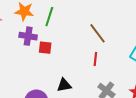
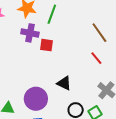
red line: (95, 59) -> (96, 58), turned -48
black triangle: (64, 85) -> (64, 83), turned 35

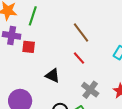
black triangle: (64, 83) -> (52, 75), moved

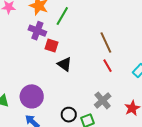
red line: (79, 58) -> (108, 66), moved
black triangle: (52, 75) -> (65, 64), moved

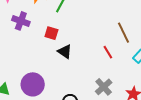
purple cross: (37, 31) -> (21, 21), moved
brown line: (106, 43) -> (124, 33), moved

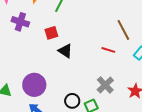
red square: (51, 33) -> (51, 33), turned -32
red line: (108, 52) -> (108, 50), turned -40

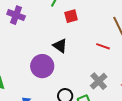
red square: (51, 33) -> (71, 16), moved
purple circle: (34, 85) -> (42, 66), moved

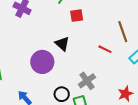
gray cross: (99, 81) -> (87, 81), moved

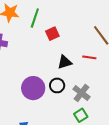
black triangle: (62, 44) -> (65, 62), moved, turned -42
black circle: (62, 94) -> (57, 85), moved

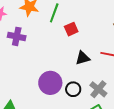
black circle: (57, 85) -> (73, 89), moved

